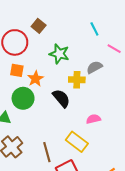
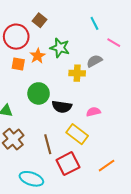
orange star: (35, 79) -> (38, 56), moved
green circle: (23, 98) -> (39, 93), moved
black semicircle: (61, 98) -> (62, 107), moved, turned 138

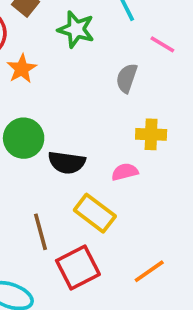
green star: (60, 48) -> (76, 29), moved
gray semicircle: (94, 61) -> (127, 78), turned -42
yellow cross: (77, 73) -> (151, 134), moved

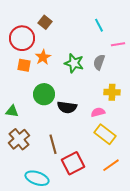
green star: (76, 29) -> (74, 63), moved
pink line: (162, 44) -> (118, 44), turned -40
yellow rectangle: (95, 213) -> (105, 134), moved

